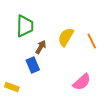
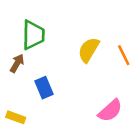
brown arrow: (41, 47) -> (17, 63), moved

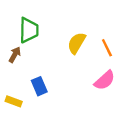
blue rectangle: (44, 88) -> (39, 86), moved
pink semicircle: (110, 111) -> (105, 80), moved

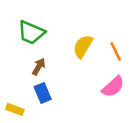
green trapezoid: (29, 30) -> (31, 33), turned 112
brown arrow: (15, 55) -> (39, 67), moved

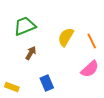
green trapezoid: (31, 33) -> (25, 26), turned 135
blue rectangle: (43, 93) -> (47, 83), moved

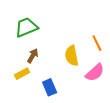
yellow semicircle: (66, 37) -> (72, 56), moved, turned -42
yellow rectangle: (12, 87) -> (22, 74), moved, turned -48

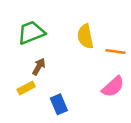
orange line: (97, 43) -> (116, 51), turned -56
yellow semicircle: (72, 56) -> (85, 36), moved

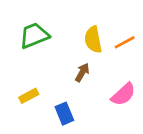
orange line: (116, 51) -> (125, 42), moved, turned -36
brown arrow: (39, 67) -> (82, 72), moved

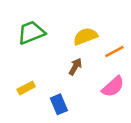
yellow semicircle: (93, 40) -> (85, 36), turned 80
orange line: (125, 42) -> (114, 51), moved

